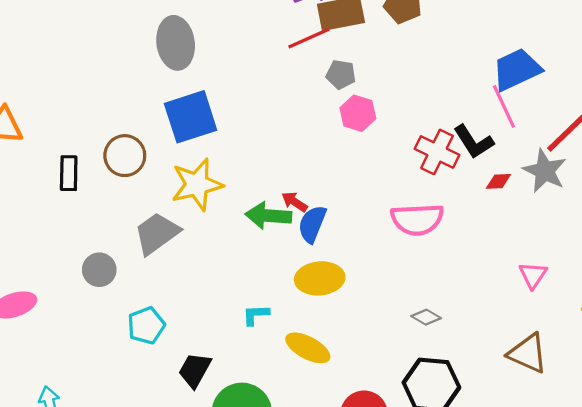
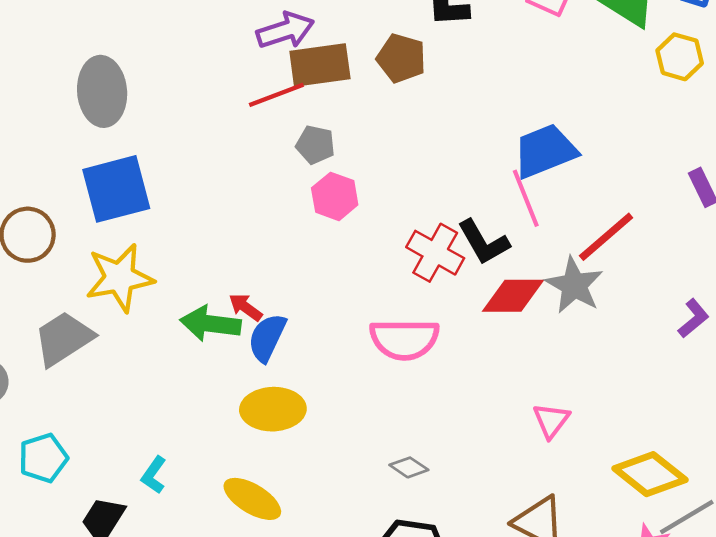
red diamond: (498, 181) -> (513, 296), size x1.8
cyan L-shape: (256, 315) -> (154, 475), moved, turned -56

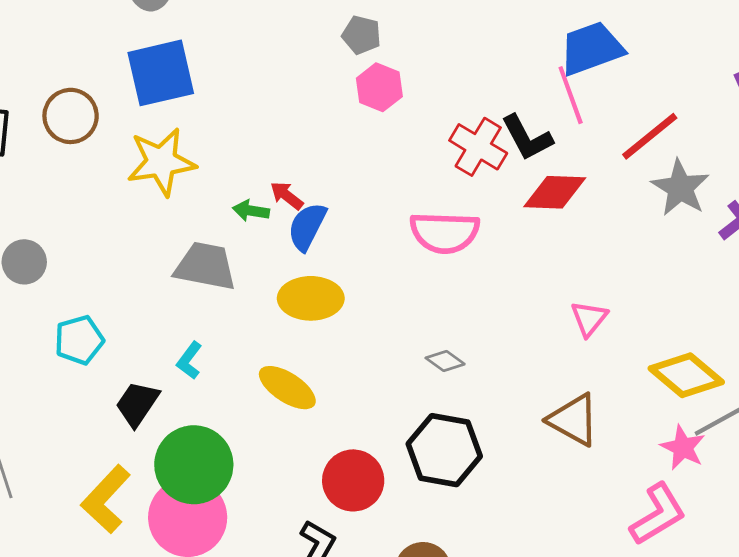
gray star: (574, 285) -> (680, 188), moved
green arrow: (210, 324) -> (251, 211), size x0.6
gray trapezoid: (64, 339) -> (205, 266), moved, turned 42

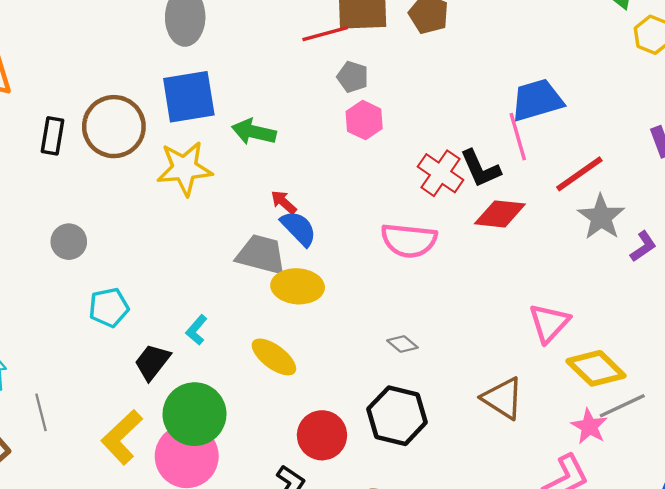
brown circle: (71, 116) -> (114, 127), size x1.4
green arrow: (251, 211) -> (254, 132), moved, size x1.5
blue semicircle: (307, 227) -> (299, 228), turned 105
gray trapezoid: (205, 266) -> (261, 255), moved
pink triangle: (589, 318) -> (549, 323), moved, size x1.4

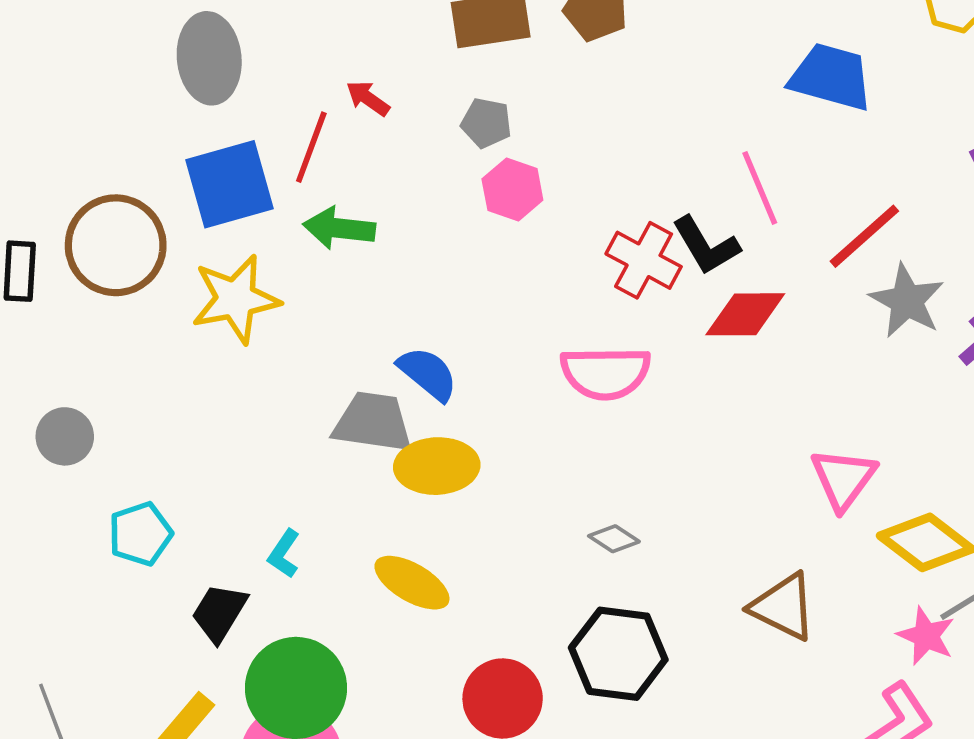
red line: (325, 34) -> (311, 147), moved, turned -48
blue trapezoid: (537, 100) -> (831, 77), moved, turned 38
red arrow: (284, 202) -> (368, 98), moved

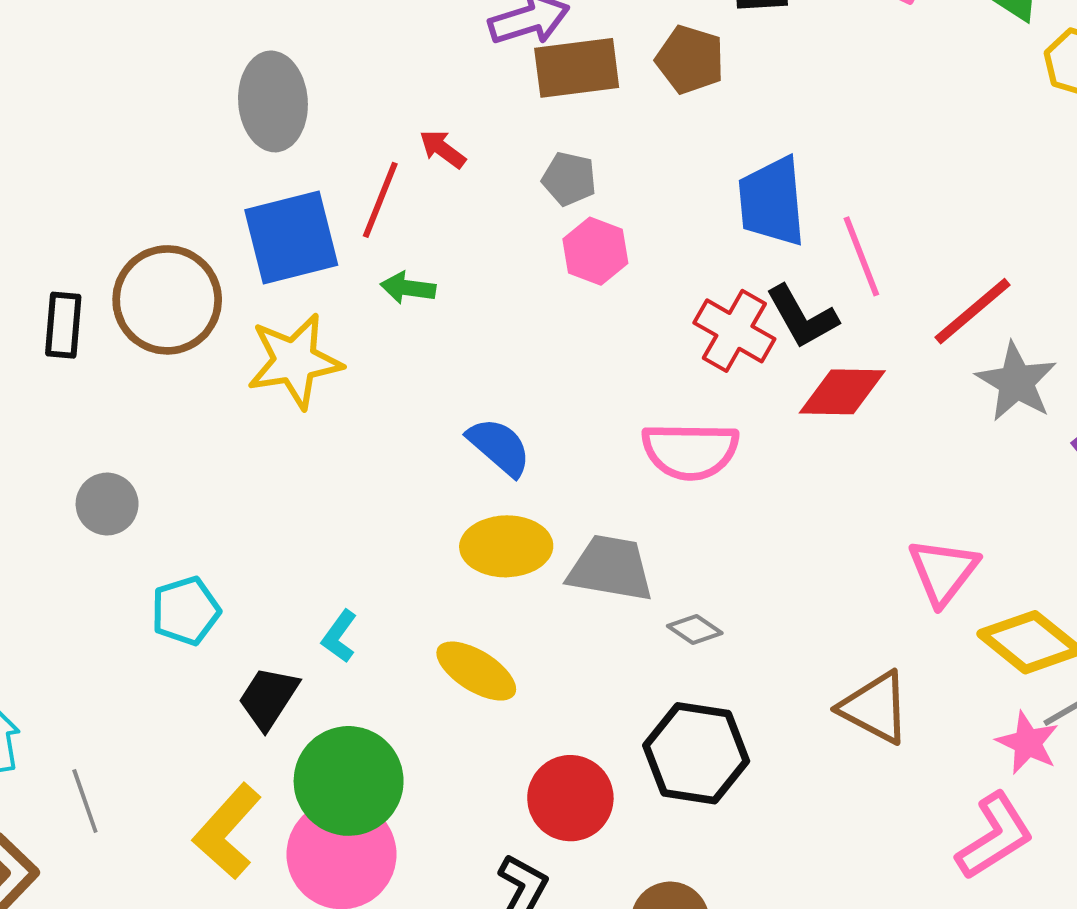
blue trapezoid: (831, 77) -> (772, 202), moved, turned -112
green arrow: (339, 228) -> (408, 288), size x0.7
gray trapezoid: (373, 422) -> (610, 568), moved

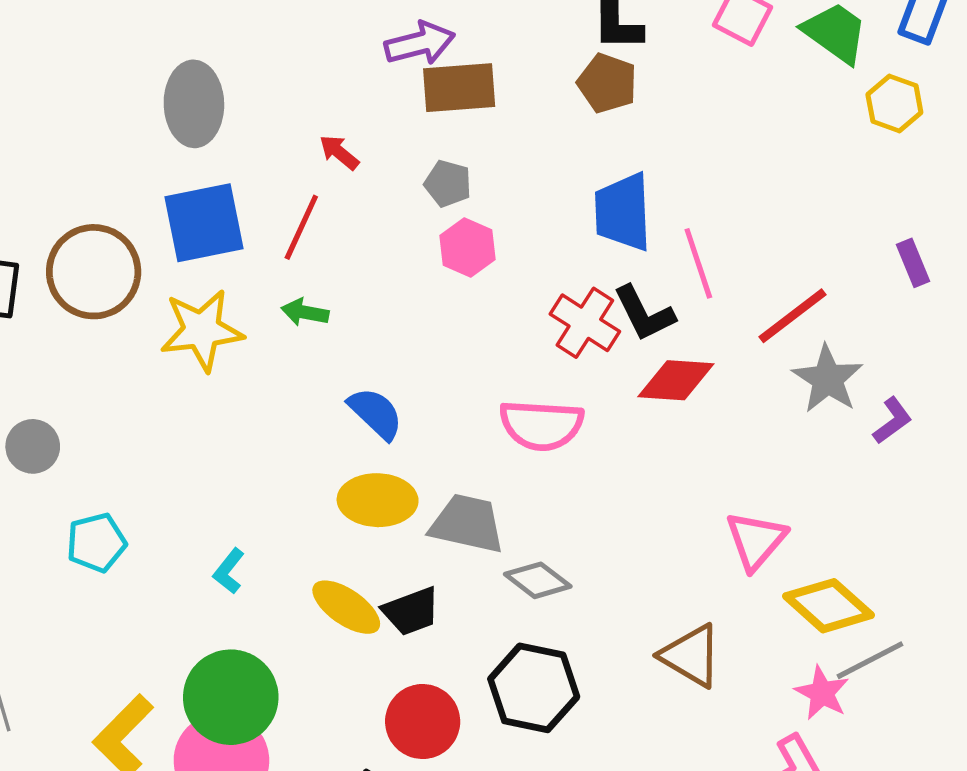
brown pentagon: (690, 60) -> (607, 83), moved
red line: (380, 200) -> (301, 227), moved
green arrow: (408, 288) -> (305, 312), moved
gray diamond: (695, 629) -> (538, 580), size x1.4
black trapezoid: (268, 698) -> (411, 611), moved, turned -146

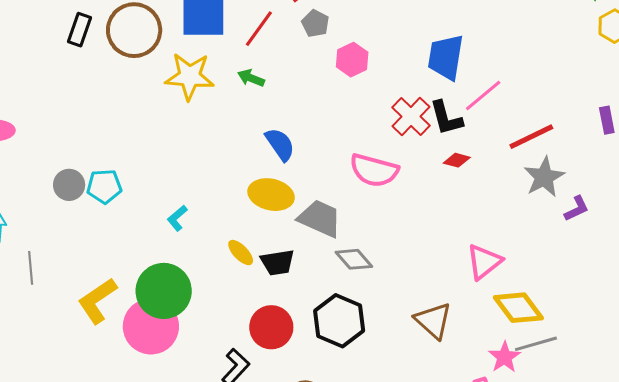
gray pentagon: (448, 184) -> (315, 23), moved
pink line: (698, 263) -> (483, 96), turned 57
red diamond: (676, 380) -> (457, 160), size x0.6
gray circle: (33, 446) -> (69, 185), moved
yellow ellipse: (346, 607) -> (241, 253), size x0.7

